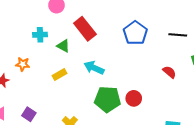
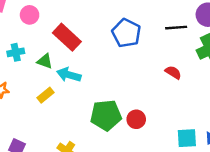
cyan arrow: (94, 68) -> (69, 75), moved
red circle: (134, 98) -> (136, 119), moved

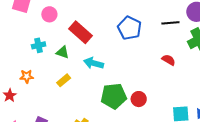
cyan arrow: (69, 75) -> (94, 63), moved

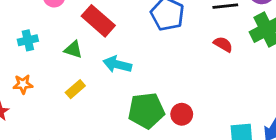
cyan cross: (39, 45) -> (28, 40), moved
red semicircle: (169, 60) -> (223, 44), moved

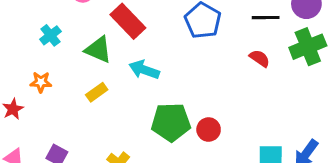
cyan cross: (28, 40) -> (50, 35), turned -30
green triangle: (73, 49) -> (98, 50), size x1.4

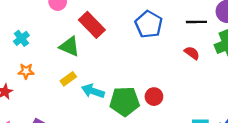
cyan cross: (50, 35) -> (21, 38), moved
cyan arrow: (144, 70) -> (93, 91), moved
red circle: (209, 130) -> (154, 97), moved

